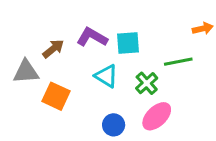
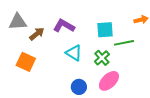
cyan square: (128, 43) -> (105, 30), moved
gray triangle: (26, 72) -> (18, 22), moved
orange square: (56, 96) -> (26, 62), moved

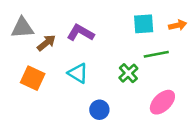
cyan square: (105, 30) -> (144, 24), moved
cyan triangle: (74, 53) -> (78, 73), moved
pink ellipse: (109, 81) -> (162, 102), moved

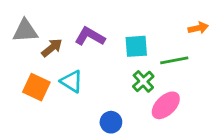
cyan square: (144, 24) -> (136, 46), moved
cyan triangle: (78, 73) -> (72, 81), moved
pink ellipse: (162, 102) -> (166, 105), moved

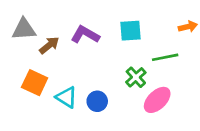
cyan square: (136, 46) -> (130, 31), moved
cyan triangle: (72, 81) -> (67, 97), moved
blue circle: (111, 122) -> (97, 101), moved

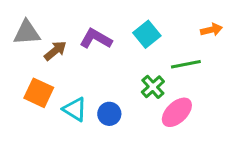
cyan square: (130, 31) -> (147, 34), turned -35

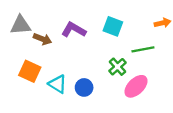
cyan square: (147, 34) -> (113, 26), turned -30
brown arrow: (55, 51) -> (43, 39), turned 60

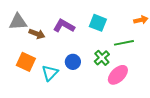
cyan triangle: (58, 84) -> (50, 73), turned 42
blue circle: (84, 87) -> (73, 62), moved

